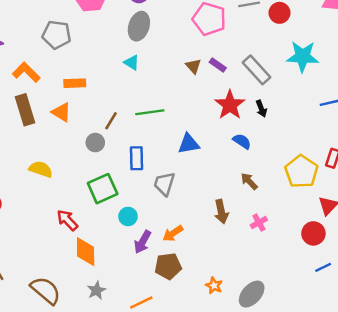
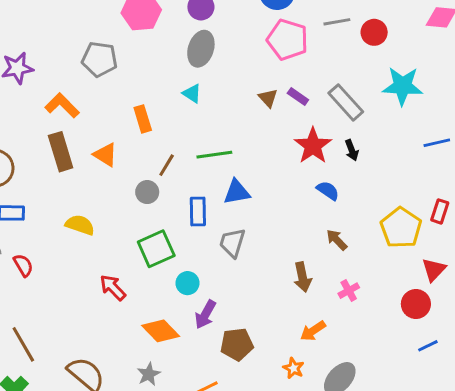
orange rectangle: (75, 83) -> (143, 119), moved, turned 75
blue triangle: (189, 144) -> (237, 192), moved
orange arrow: (173, 233) -> (313, 331), moved
orange diamond: (86, 252) -> (161, 331), moved, turned -44

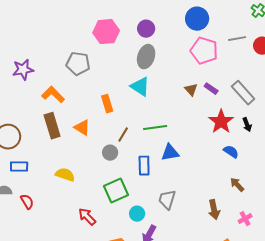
cyan triangle: (192, 94) -> (140, 87), size x1.5
gray trapezoid: (232, 243) -> (167, 200), moved

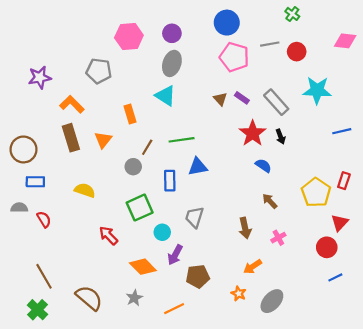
orange triangle: (82, 128) -> (103, 140), turned 36

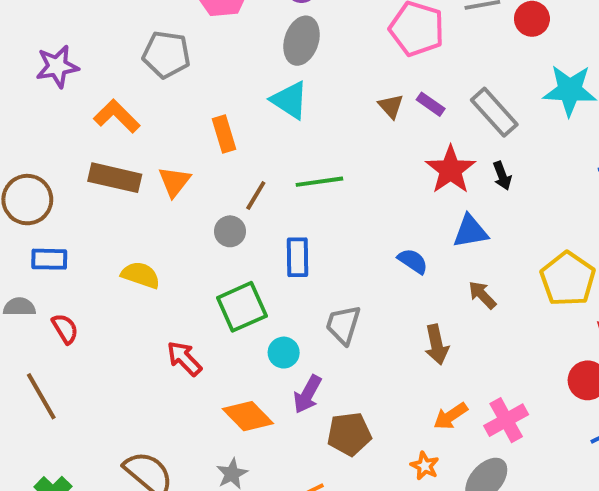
brown rectangle: (71, 138) -> (115, 178), turned -60
blue semicircle: (263, 166) -> (413, 261), moved
blue triangle: (198, 167) -> (470, 231), moved
pink cross: (278, 238) -> (506, 420), moved, size x1.5
brown line: (44, 276) -> (41, 396), moved

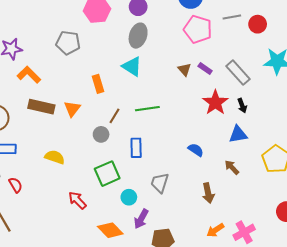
orange L-shape: (117, 116) -> (29, 75), moved
blue triangle: (470, 231) -> (238, 134), moved

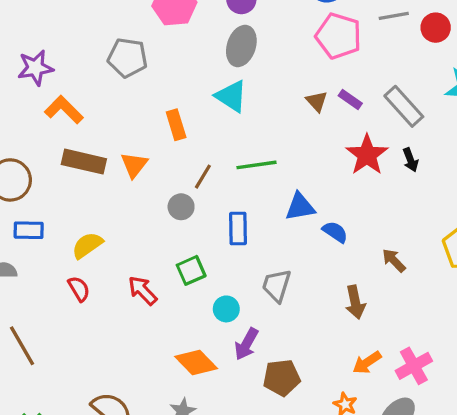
blue triangle: (238, 134) -> (300, 207), moved
yellow semicircle: (55, 157) -> (87, 245), moved, turned -54
green square: (107, 174) -> (191, 270), size x0.7
red semicircle: (16, 185) -> (79, 289), moved
red arrow: (77, 200) -> (143, 290), moved

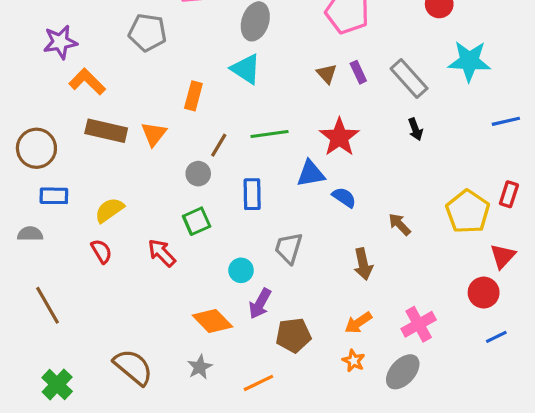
purple rectangle: (350, 100) -> (358, 72), turned 30
orange rectangle: (176, 125) -> (193, 96), turned 32
red star: (367, 155) -> (339, 137), moved
green square: (191, 270) -> (197, 221), moved
orange arrow: (367, 363) -> (358, 323), moved

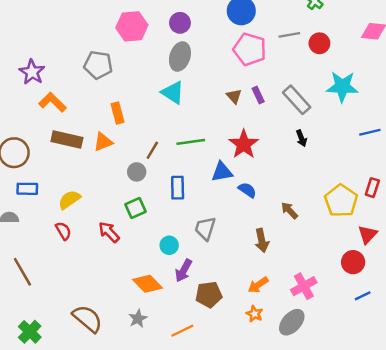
purple star: (60, 42) -> (32, 72), turned -30
orange rectangle: (193, 96) -> (117, 113), moved, turned -30
orange triangle: (154, 134) -> (103, 142), turned 30

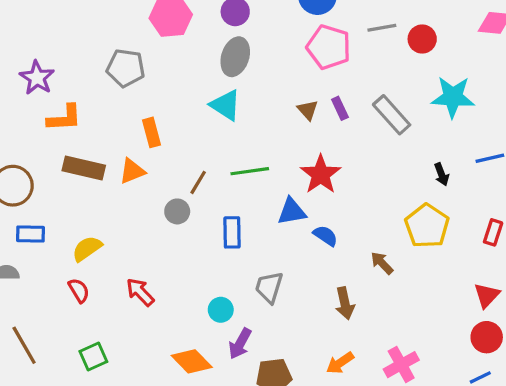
orange L-shape: (53, 102) -> (64, 118), turned 132
black arrow: (301, 138) -> (442, 174), moved
yellow pentagon: (341, 201) -> (427, 226), moved
green square: (135, 208) -> (93, 357), moved
red circle: (353, 262) -> (487, 337), moved

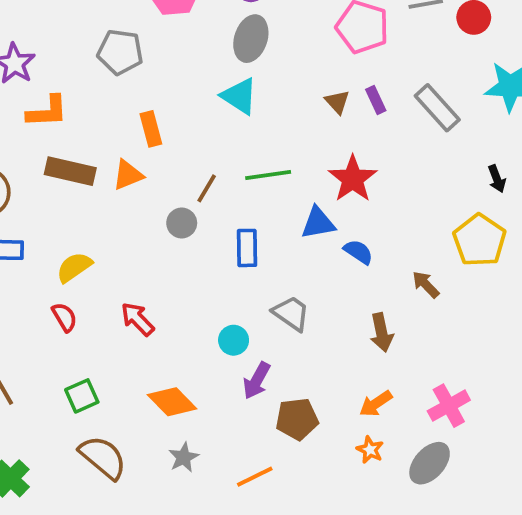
gray trapezoid: (269, 287) -> (291, 313), turned 108
orange diamond: (192, 361) -> (172, 402), moved

